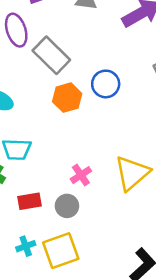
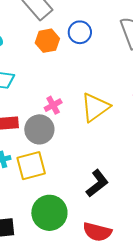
gray circle: (67, 206) -> (39, 129), size x1.5

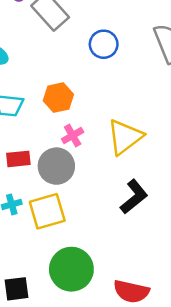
orange hexagon: (47, 41) -> (58, 98), moved
black L-shape: (97, 183) -> (134, 197), moved

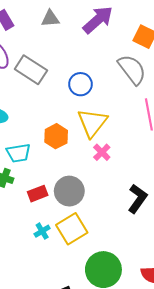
pink cross: (73, 136) -> (102, 152), moved
yellow triangle: (125, 137) -> (92, 123), moved

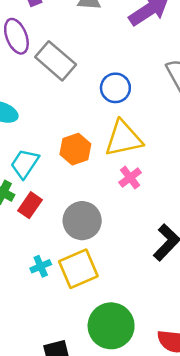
yellow triangle: (92, 123) -> (123, 139), turned 32
cyan trapezoid: (18, 153) -> (25, 164), turned 125
red rectangle: (38, 194) -> (30, 205), moved, turned -42

